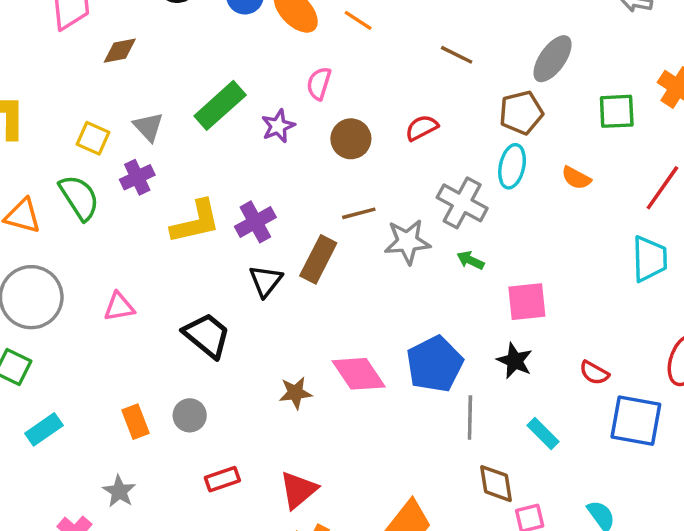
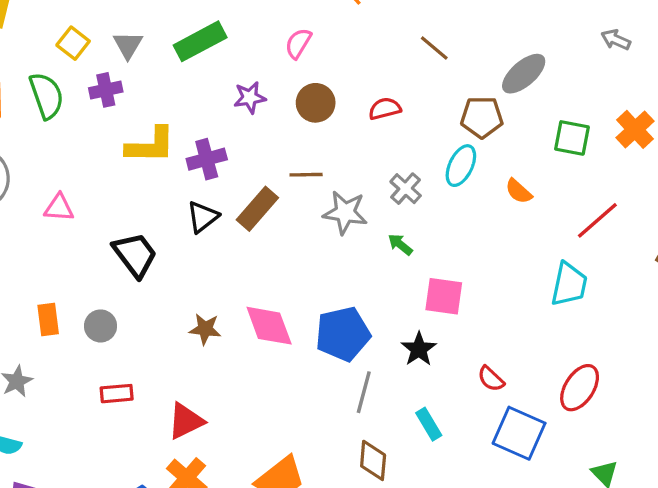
purple star: (278, 126) -> (250, 97), moved
gray cross: (462, 203) -> (406, 189), size x0.7

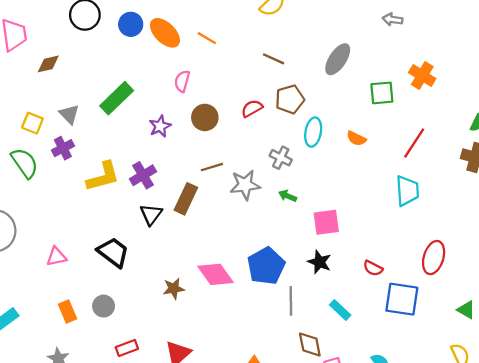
brown pentagon: (482, 117) -> (290, 99), moved
pink triangle: (59, 208) -> (56, 257), moved

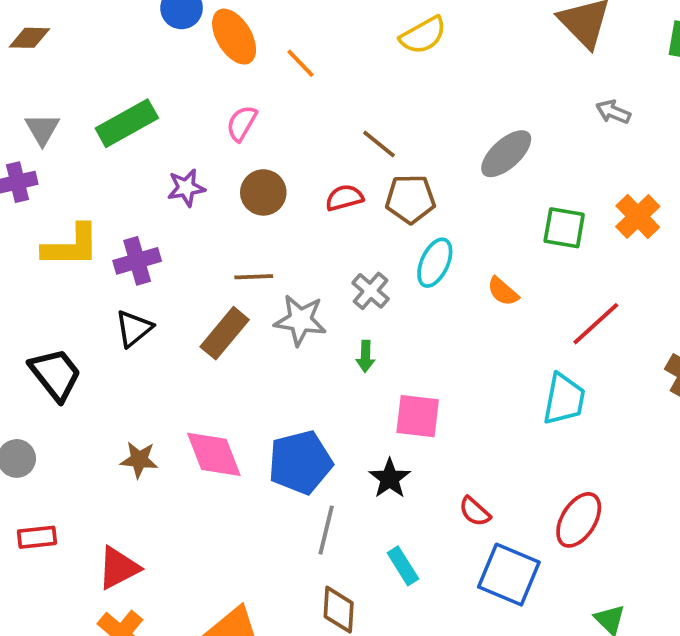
brown line: (273, 59) -> (379, 144), moved
green arrow: (288, 196) -> (365, 356), turned -126
brown rectangle: (186, 199) -> (225, 333), moved

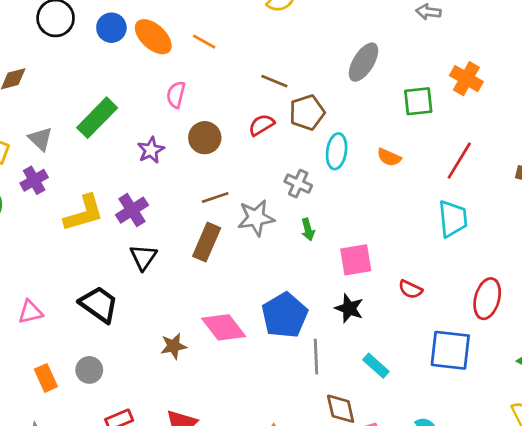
red semicircle: (475, 511) -> (410, 289), moved

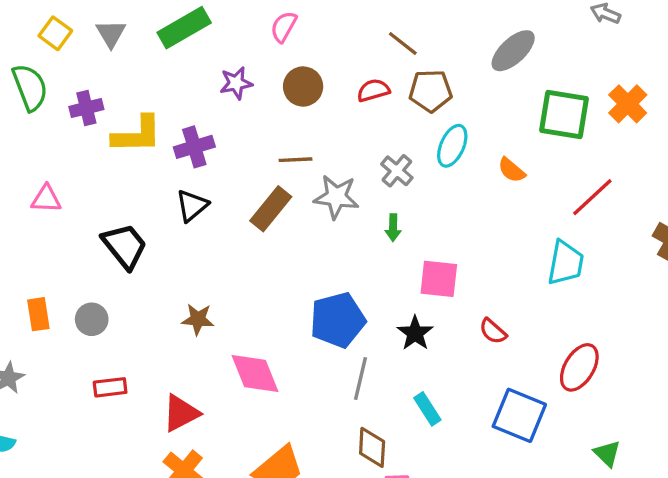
green square: (418, 101) -> (564, 114), size x1.4
purple cross: (34, 180) -> (86, 108), moved
pink triangle: (30, 312) -> (46, 199), moved
pink diamond: (224, 327) -> (255, 374), moved

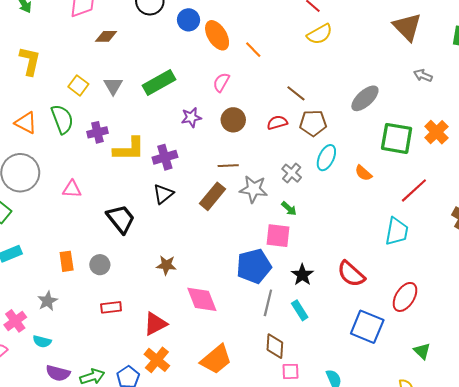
green arrow: (393, 228) -> (289, 209), turned -49
pink square: (439, 279) -> (278, 236), moved
red semicircle: (493, 331) -> (351, 274), size x1.6
cyan rectangle: (427, 409) -> (300, 310), moved

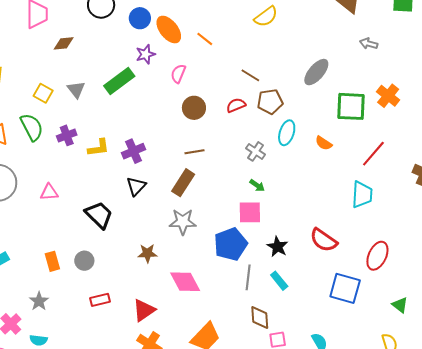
purple star: (191, 117) -> (146, 54), moved
yellow L-shape: (129, 149) -> (99, 148), size x0.7
gray star: (254, 189) -> (183, 222), moved

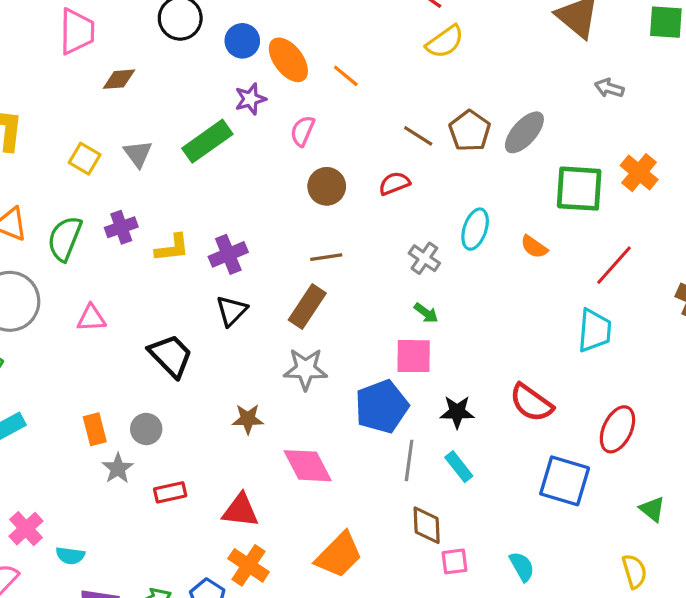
brown pentagon: (270, 102) -> (470, 131), moved, turned -30
green semicircle: (32, 127) -> (65, 239), moved, turned -132
black star: (278, 247) -> (457, 412), turned -30
gray star: (39, 301) -> (118, 468), moved
red triangle: (144, 310) -> (240, 510), turned 40

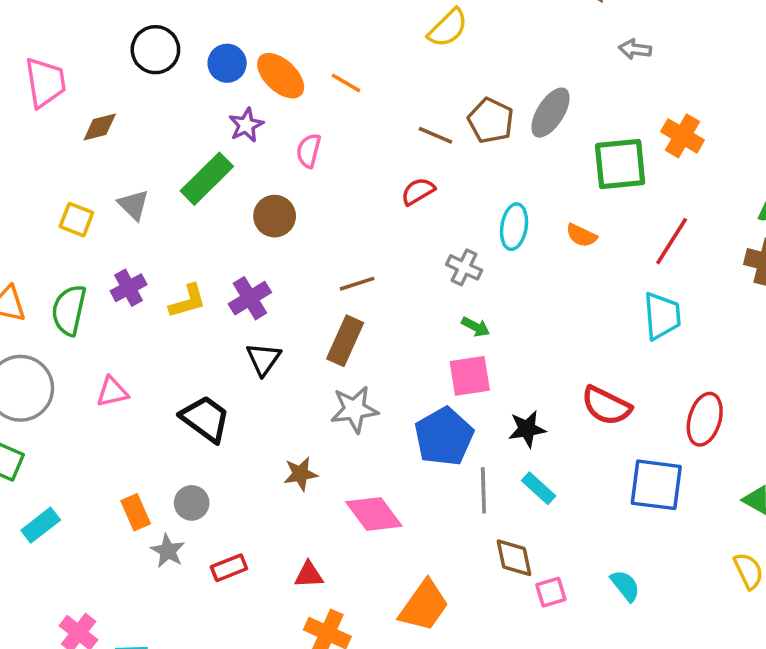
brown circle: (327, 186) -> (275, 216), moved
red triangle: (240, 510) -> (309, 575), size x0.7

